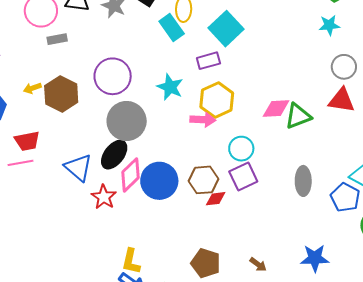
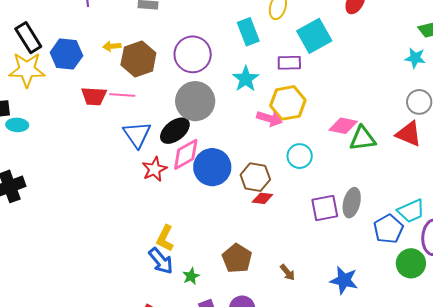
cyan rectangle: (172, 27) -> (248, 32), moved
pink line: (20, 163) -> (122, 95), moved
purple square: (243, 177) -> (325, 208), moved

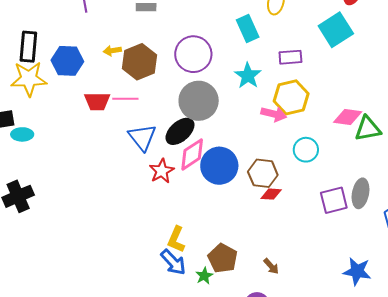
cyan square: (314, 36) -> (336, 30), moved
black rectangle: (28, 38) -> (28, 47), turned 40
brown pentagon: (237, 258) -> (223, 258), moved
brown arrow: (287, 272) -> (271, 266), moved

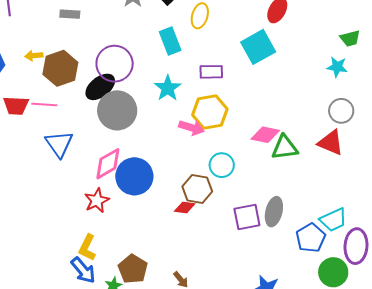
black ellipse: (180, 131) -> (100, 87), moved
red star: (162, 171) -> (97, 200), moved
brown hexagon: (263, 173) -> (197, 189), moved

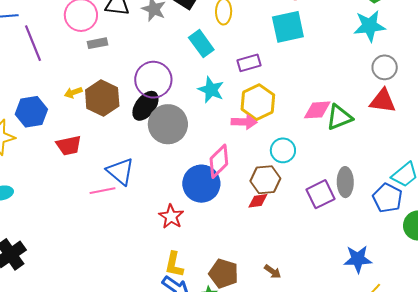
cyan square: (258, 47) -> (288, 27), turned 32
cyan star: (337, 67) -> (369, 26), size x1.5
pink line: (44, 104) -> (103, 191), moved
pink diamond: (108, 164) -> (219, 161), moved

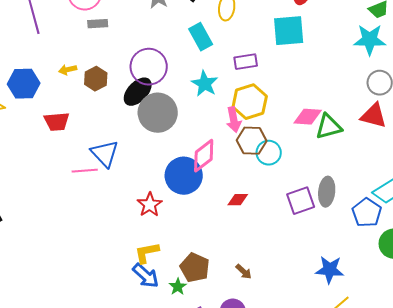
brown hexagon: (102, 98) -> (96, 79), size x0.7
pink arrow: (244, 122) -> (234, 120), turned 70
brown hexagon: (265, 180) -> (252, 141), moved
yellow L-shape: (174, 265) -> (147, 253), turned 60

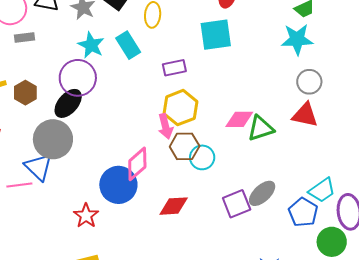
cyan star: (205, 84) -> (91, 45), moved
gray circle: (158, 113) -> (53, 139), moved
gray ellipse: (327, 192) -> (262, 193), turned 44
red diamond: (238, 200) -> (174, 206), size x1.4

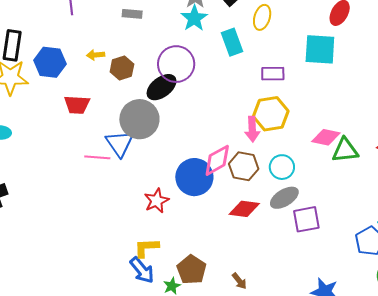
cyan star: (91, 45) -> (194, 18), moved
brown hexagon: (185, 146) -> (244, 166), moved
gray ellipse: (262, 193) -> (284, 198), moved

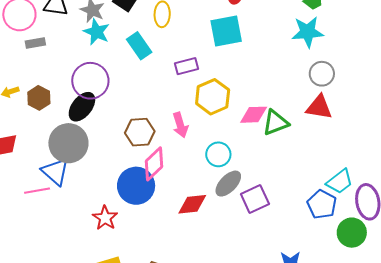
yellow hexagon: (271, 114) -> (213, 97), moved
brown hexagon: (244, 166) -> (140, 132), moved

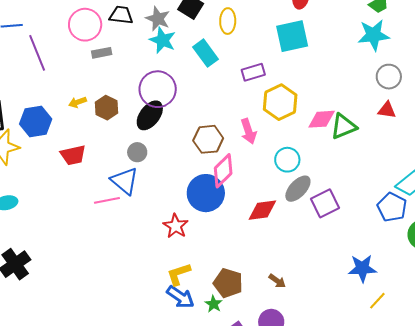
red triangle: (319, 107) -> (387, 110), size x0.7
gray circle: (68, 143) -> (137, 152), size x0.5

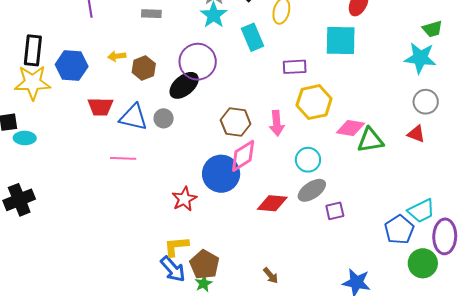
blue triangle: (125, 181) -> (133, 117), moved, turned -40
purple square: (325, 203) -> (335, 211), size x0.7
brown pentagon: (228, 283) -> (204, 264), moved

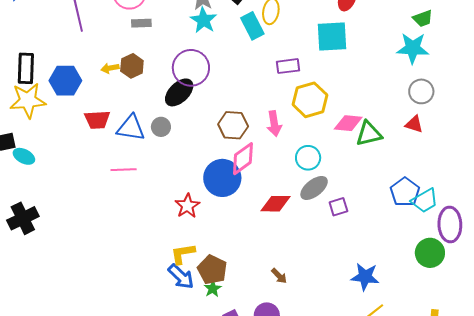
cyan rectangle: (252, 37) -> (252, 26), moved
brown hexagon: (144, 68) -> (132, 66), moved
cyan ellipse: (25, 138) -> (24, 156), turned 30
blue pentagon: (399, 230) -> (405, 192), moved

